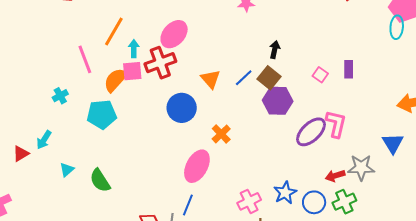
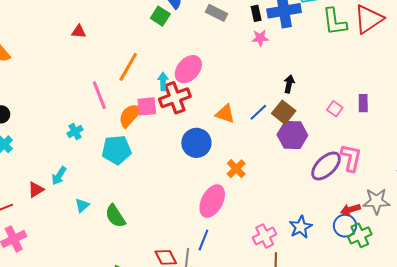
cyan arrow: (134, 49) -> (163, 81), moved
orange triangle: (210, 79) -> (225, 114), turned -30
blue circle: (314, 202) -> (345, 226), moved

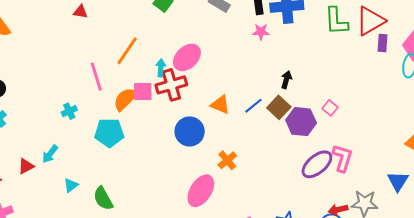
purple rectangle: (363, 103) -> (382, 43), moved
purple hexagon: (292, 135) -> (301, 122), moved

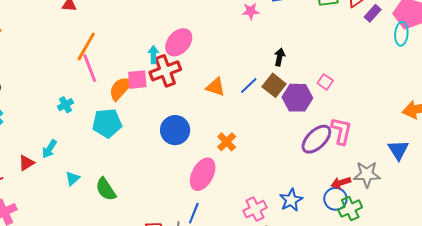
purple rectangle: (382, 43) -> (373, 13), turned 42
orange line: (127, 51) -> (86, 46), moved
blue circle: (190, 132) -> (175, 130), moved

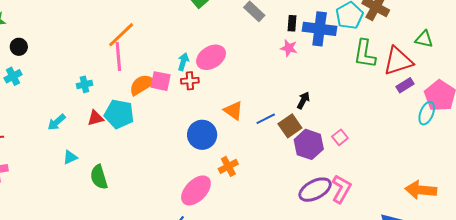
red cross: (165, 71) -> (190, 81), size x0.6
blue circle: (175, 130) -> (202, 135), moved
red triangle: (26, 163) -> (95, 118), moved

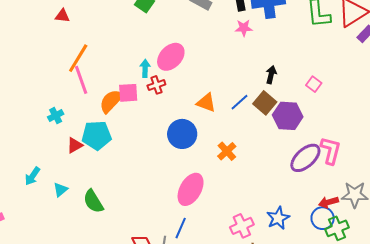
cyan arrow: (57, 122) -> (32, 176), moved
pink square: (340, 137) -> (314, 84), moved
orange cross: (228, 166) -> (227, 151), moved

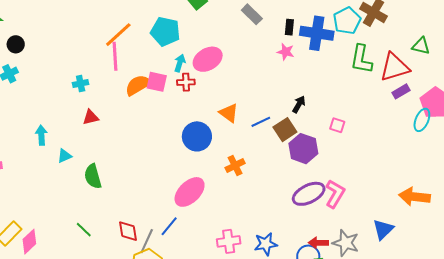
pink square: (314, 84) -> (337, 125), turned -35
cyan pentagon: (97, 135) -> (165, 32), moved
cyan arrow: (32, 176) -> (41, 135), turned 126

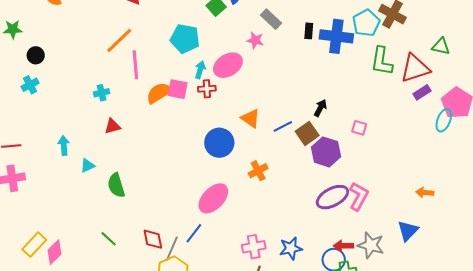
orange line: (118, 35) -> (119, 41), moved
pink star: (286, 52) -> (255, 40), moved
orange arrow: (414, 197) -> (425, 192), moved, size x0.6

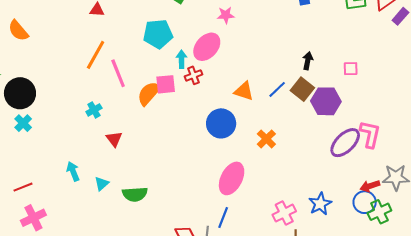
black circle: (36, 55) -> (20, 93), size x1.8
red triangle: (112, 126) -> (114, 139), turned -36
green semicircle: (116, 185) -> (135, 194), turned -60

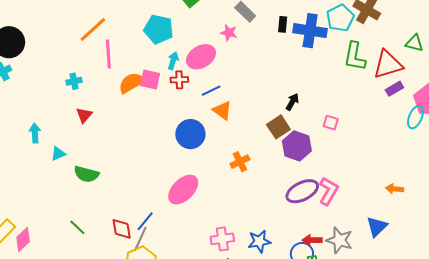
blue line: (277, 89) -> (211, 91), moved
orange cross: (266, 139) -> (240, 162), moved
blue line: (223, 217) -> (145, 221), moved

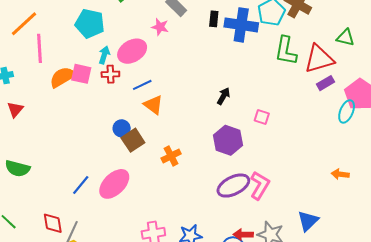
brown square: (278, 127) -> (133, 140), moved
blue circle: (190, 134) -> (122, 128), size x0.6
orange arrow: (395, 189) -> (340, 174), moved
blue line: (145, 221) -> (81, 185), moved

